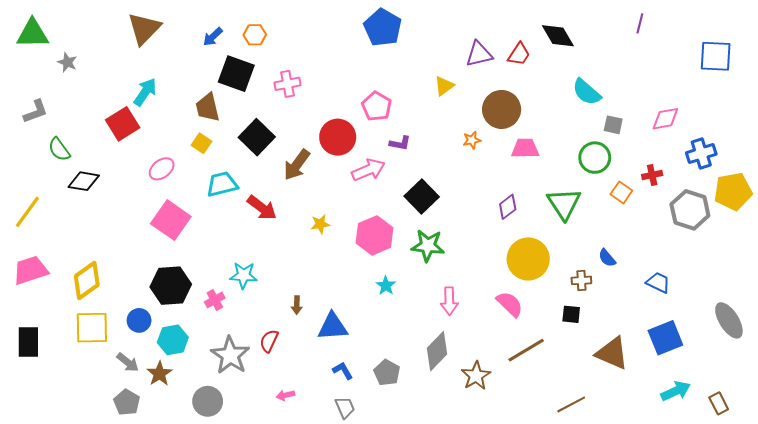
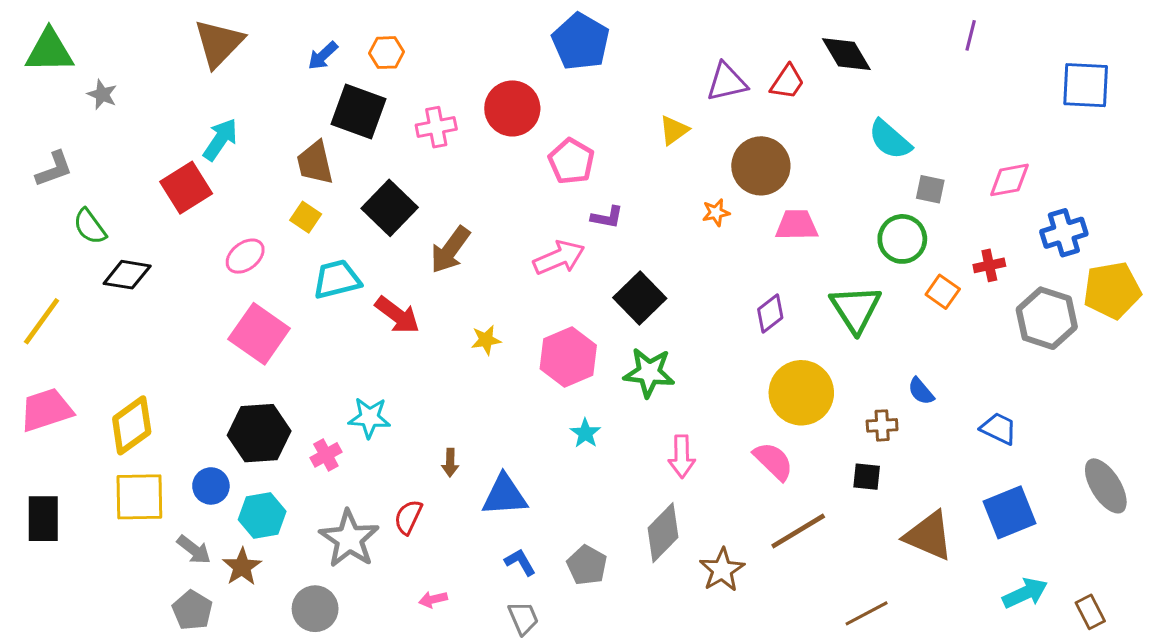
red circle: (338, 137) -> (512, 108), moved

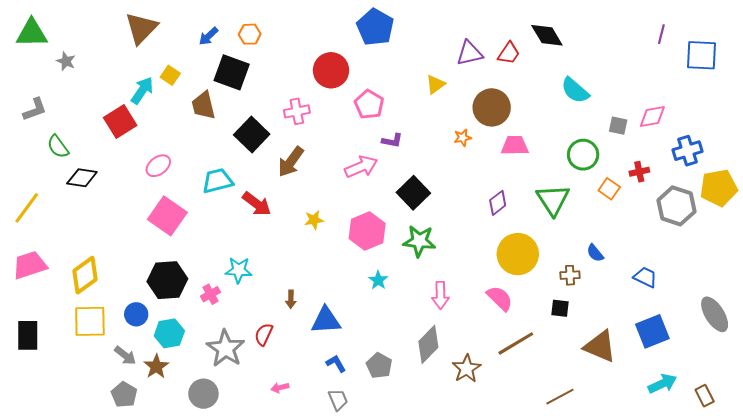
purple line: (971, 35) -> (661, 34), moved
pink cross: (436, 127) -> (297, 111), moved
gray square: (930, 189) -> (618, 126), moved
yellow square: (306, 217) -> (170, 75), moved

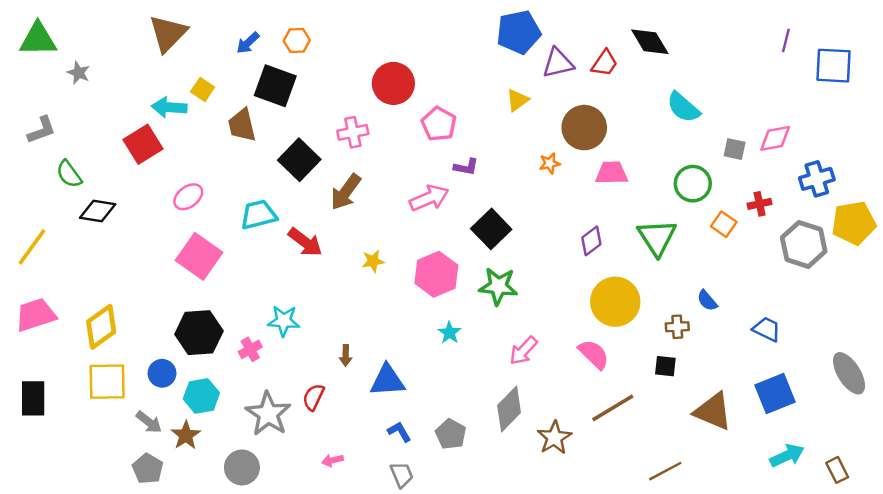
blue pentagon: (375, 27) -> (519, 32), moved, turned 30
cyan arrow: (142, 90) -> (169, 107), turned -120
pink arrow: (440, 295) -> (523, 351), turned 44

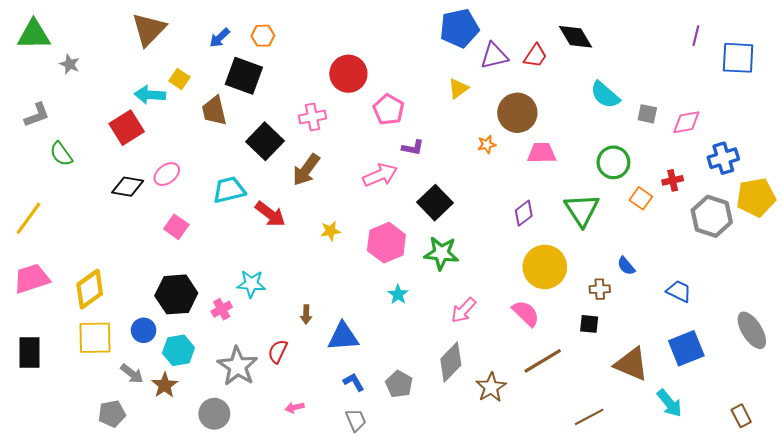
gray square: (735, 149) -> (647, 114), moved
black diamond: (98, 211) -> (128, 187), moved
pink square: (199, 256) -> (176, 227), size x0.6
cyan arrow: (787, 456) -> (669, 403), moved, turned 76
gray pentagon: (148, 469) -> (112, 414), moved, turned 30

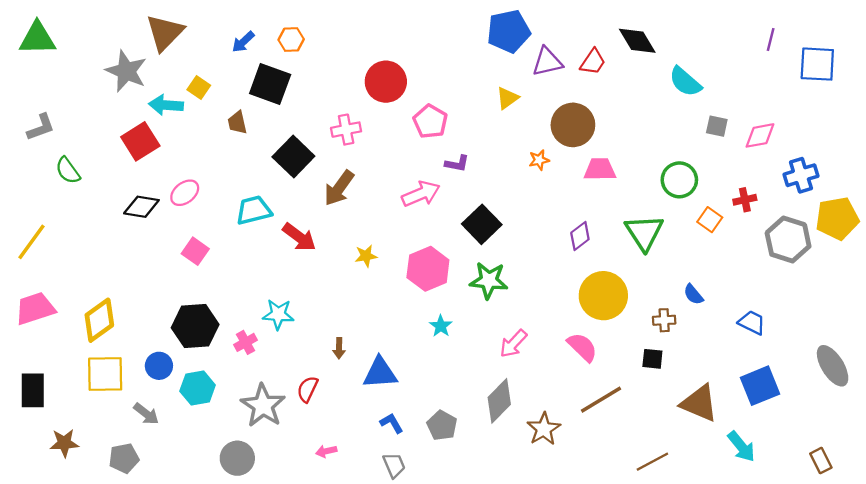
gray star: (70, 64) -> (126, 71), moved, size x1.8
cyan semicircle: (605, 95) -> (685, 82), moved
brown trapezoid: (214, 111) -> (237, 123), size x0.7
brown star: (165, 385) -> (64, 443), moved, turned 30

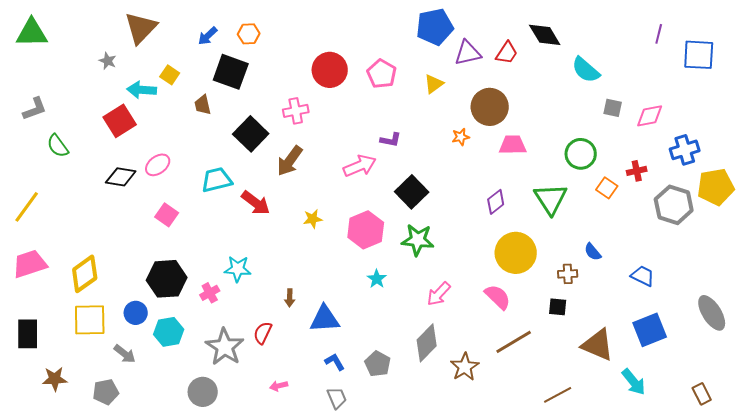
gray star: (126, 71) -> (108, 61), size x0.5
pink pentagon: (430, 121) -> (382, 74), moved

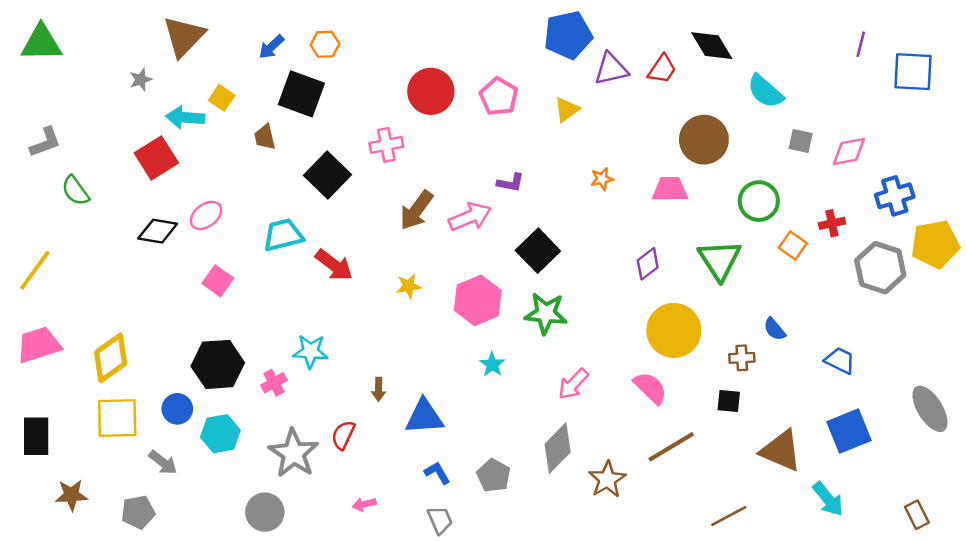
gray star: (108, 61) -> (141, 80), turned 30
brown circle: (490, 107) -> (704, 140), moved
brown arrow: (290, 161) -> (416, 210), moved

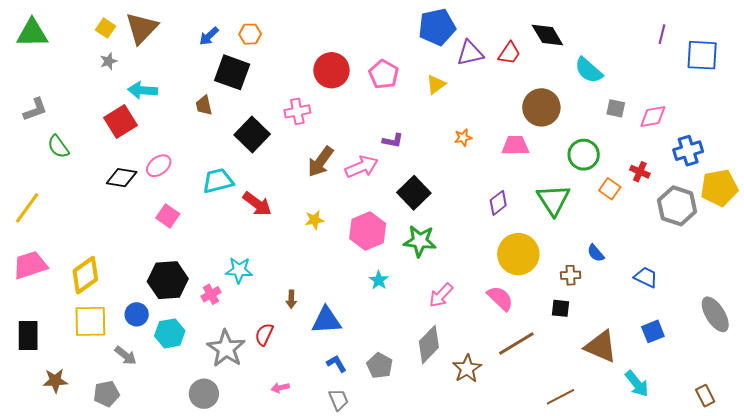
yellow square: (222, 98) -> (105, 28), moved
red cross: (832, 223) -> (640, 172), turned 36
blue square: (849, 431) -> (653, 331), size x0.7

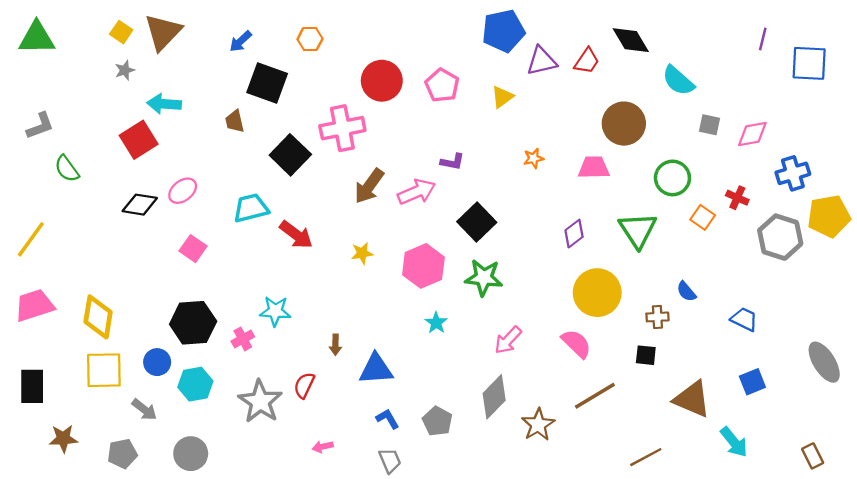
orange hexagon: (250, 34) -> (310, 39), moved
pink cross: (297, 111) -> (342, 128), size x1.5
yellow diamond: (85, 275) -> (98, 317), turned -45
gray circle: (204, 394) -> (191, 454), moved

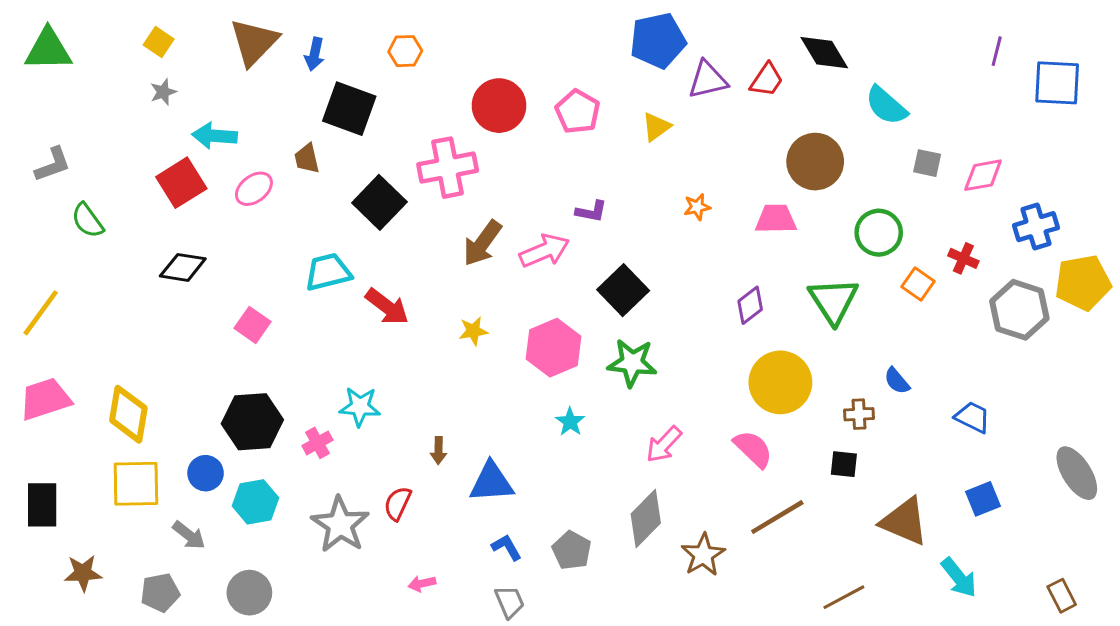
brown triangle: (163, 32) -> (254, 42), moved
blue arrow: (241, 41) -> (314, 54), turned -35
pink ellipse: (183, 191) -> (254, 189), moved

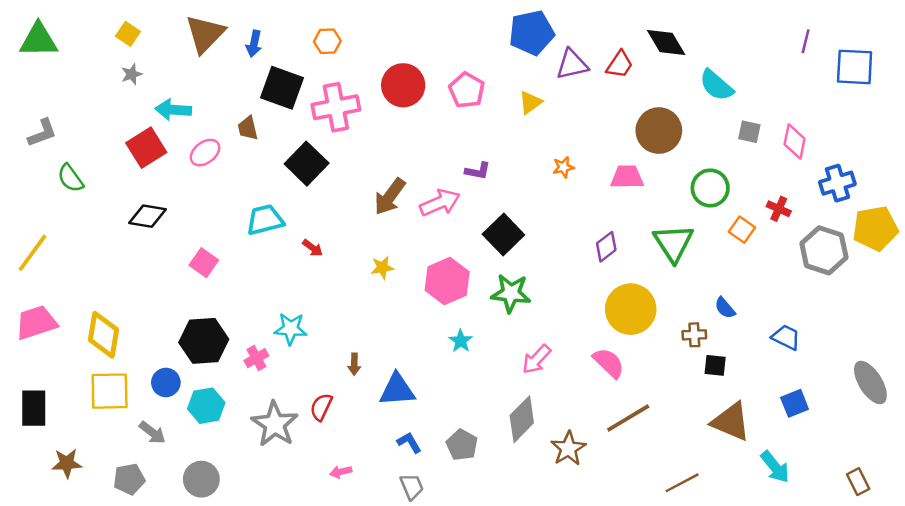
pink cross: (448, 168) -> (336, 107), moved
pink diamond: (983, 175) -> (795, 142), turned -68
red arrow: (387, 307) -> (313, 248), size x0.6
black square: (844, 464) -> (715, 365), moved

